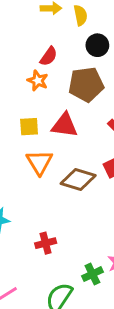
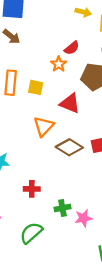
yellow square: (29, 127) -> (36, 87), moved
green cross: (92, 274) -> (62, 208), moved

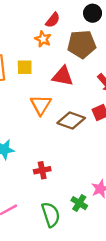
green cross: (62, 208) -> (79, 203), moved, turned -35
green semicircle: (31, 233) -> (51, 215), turned 125

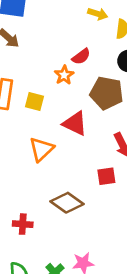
brown diamond: (71, 121) -> (67, 203), moved

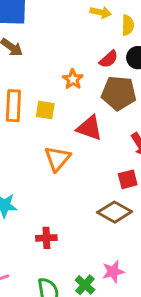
red semicircle: (81, 56) -> (109, 59), moved
brown diamond: (67, 203) -> (115, 212), moved

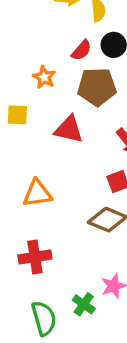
orange triangle: (57, 159) -> (37, 193), moved, turned 48
red cross: (46, 238) -> (35, 257), size x1.4

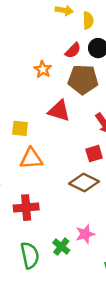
yellow square: (17, 115) -> (20, 128), moved

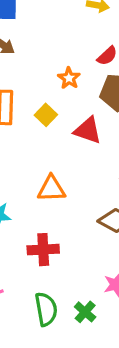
yellow square: (20, 128) -> (46, 115), moved, turned 36
green cross: (61, 247) -> (85, 312), moved

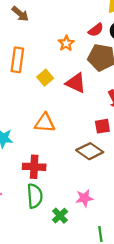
yellow square: (46, 115) -> (45, 78), moved
green semicircle: (46, 309) -> (35, 196), moved

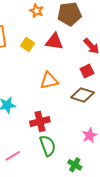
orange triangle: (45, 123) -> (49, 81), moved
green cross: (60, 216) -> (75, 165), moved

